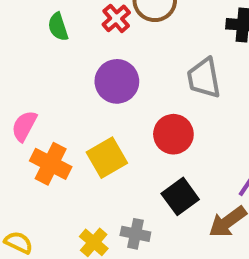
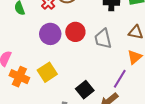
gray trapezoid: (204, 78) -> (103, 39), moved
red circle: (173, 134) -> (75, 32), moved

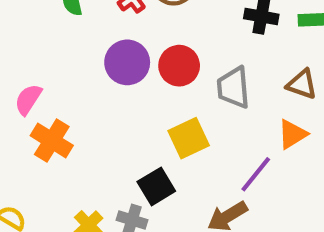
yellow square: (47, 72) -> (189, 138), moved
black square: (85, 90) -> (156, 186), moved

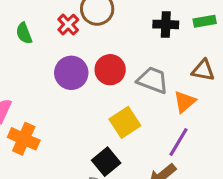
gray trapezoid: (233, 88) -> (153, 80), turned 124
orange triangle: (292, 134) -> (185, 102), moved

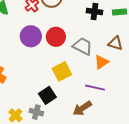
purple line: (179, 142) -> (95, 88), turned 66

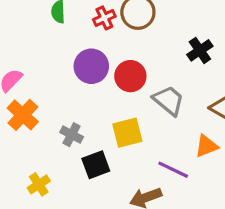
black cross: (94, 11) -> (200, 50), turned 35
orange triangle: (101, 62) -> (207, 146), moved
gray cross: (36, 112) -> (72, 135), moved

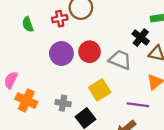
red cross: (104, 18) -> (60, 19), turned 32
black cross: (200, 50) -> (141, 38), moved

